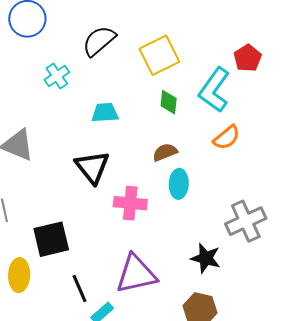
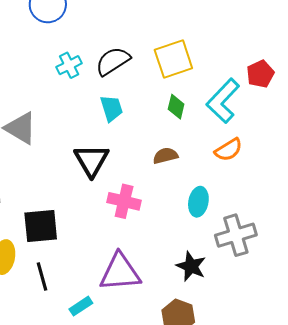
black semicircle: (99, 41) -> (113, 61), moved
cyan trapezoid: (105, 113) -> (111, 108), turned 68
cyan ellipse: (179, 184) -> (198, 202), moved
black line: (79, 288) -> (42, 276), moved

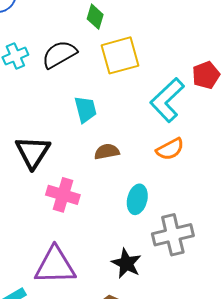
green diamond: (176, 107) -> (95, 17), moved
cyan trapezoid: (111, 108) -> (86, 109), moved

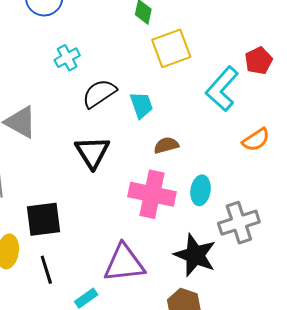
black semicircle: (59, 54) -> (99, 94), moved
orange semicircle: (170, 149) -> (256, 140), moved
pink cross: (63, 195) -> (152, 194), moved, size x1.4
black star: (126, 263) -> (195, 255), size x1.4

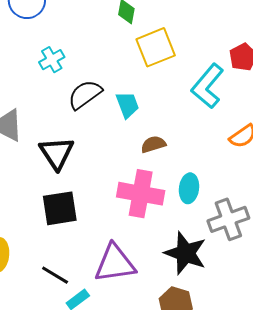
black triangle: (92, 152) -> (57, 153), moved
black square: (44, 219) -> (60, 208), moved
black line: (46, 270) -> (55, 275), moved, turned -40

